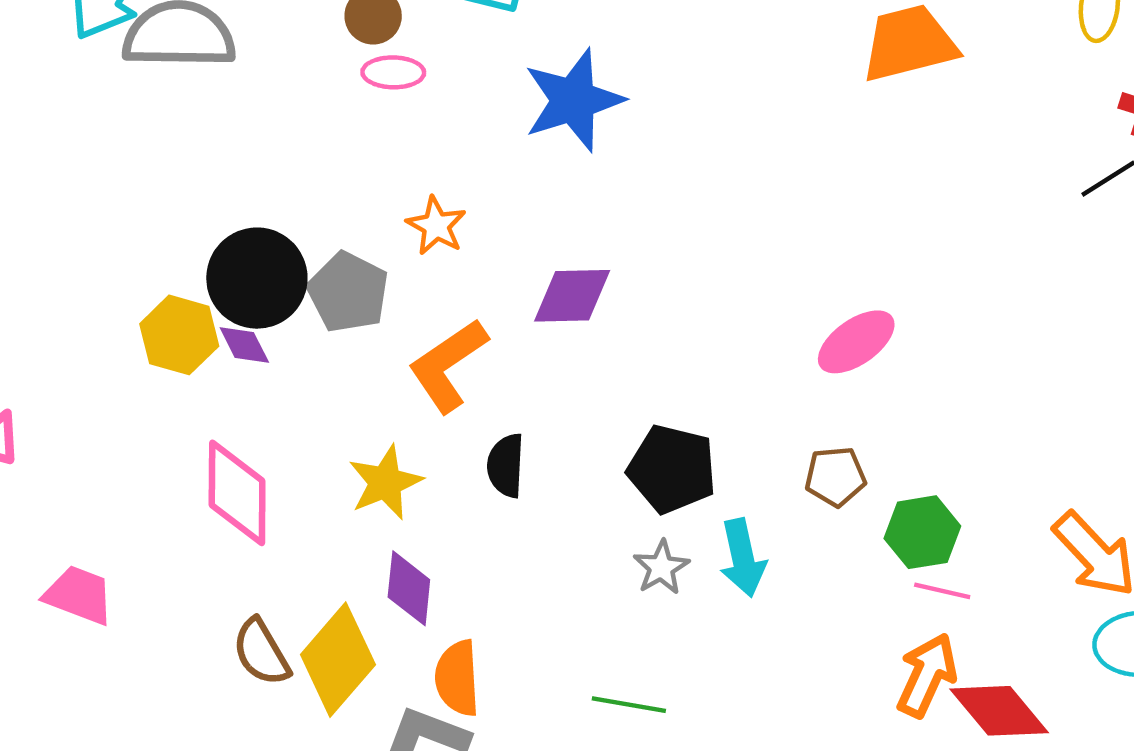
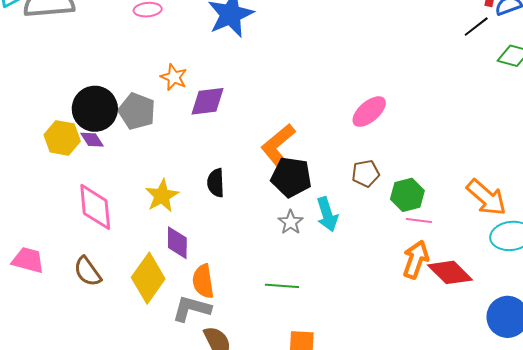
purple diamond: (572, 296) -> (207, 101), moved
orange L-shape: (448, 365) -> (278, 145), moved
brown semicircle: (261, 652) -> (87, 272), moved

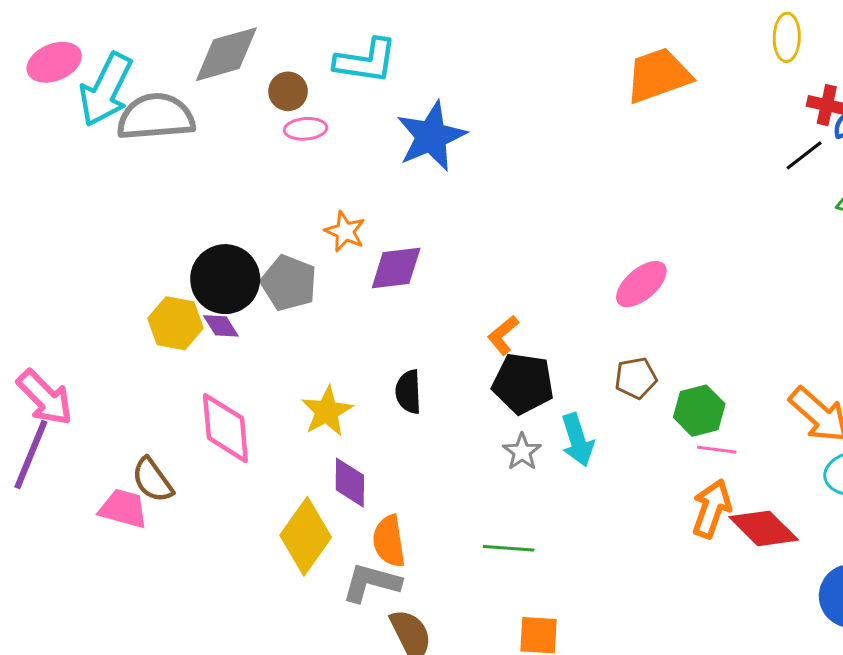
orange L-shape: (278, 145) -> (503, 335), size x0.6
brown semicircle: (87, 272) -> (152, 480), moved

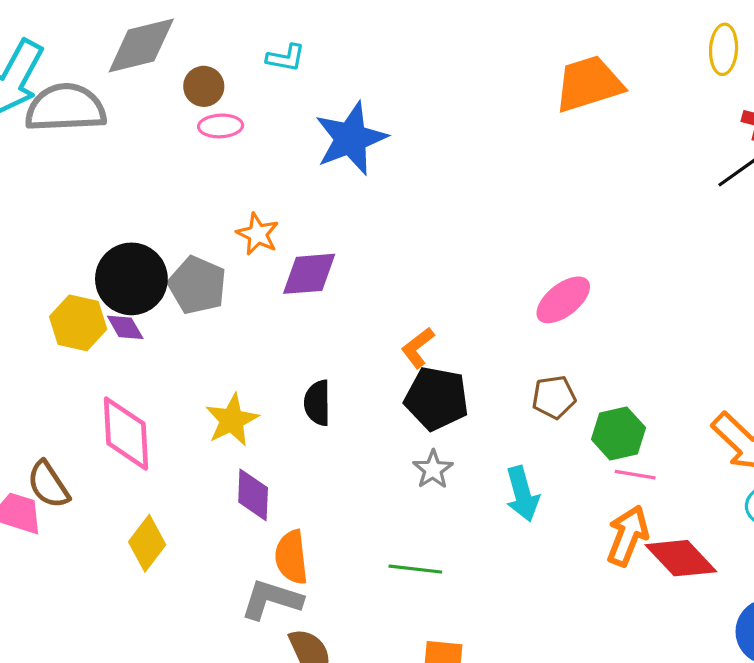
cyan L-shape: (366, 61) -> (286, 58), size x0.6
cyan arrow: (577, 440) -> (522, 494), moved
yellow diamond: (306, 536) -> (147, 543), moved, size x0.7

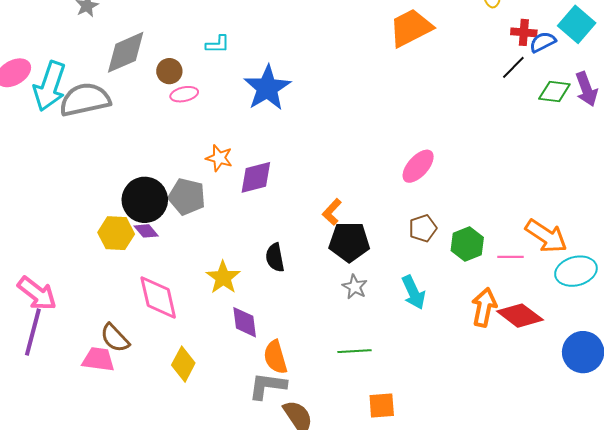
pink line: (635, 475) -> (510, 257), moved

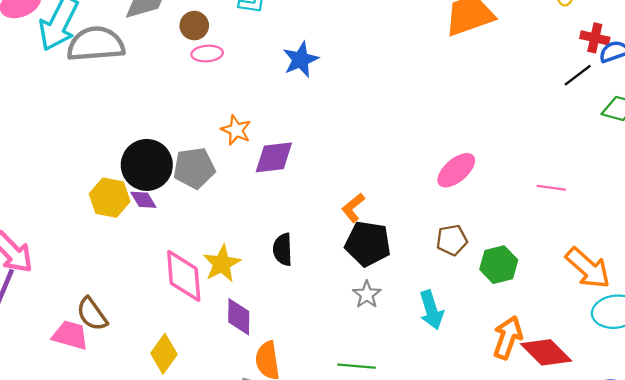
blue star: (267, 88) -> (301, 60), size x0.7
gray pentagon: (187, 197) -> (194, 168), turned -30
pink line: (510, 257) -> (551, 188), moved
pink diamond: (158, 297) -> (184, 276), moved

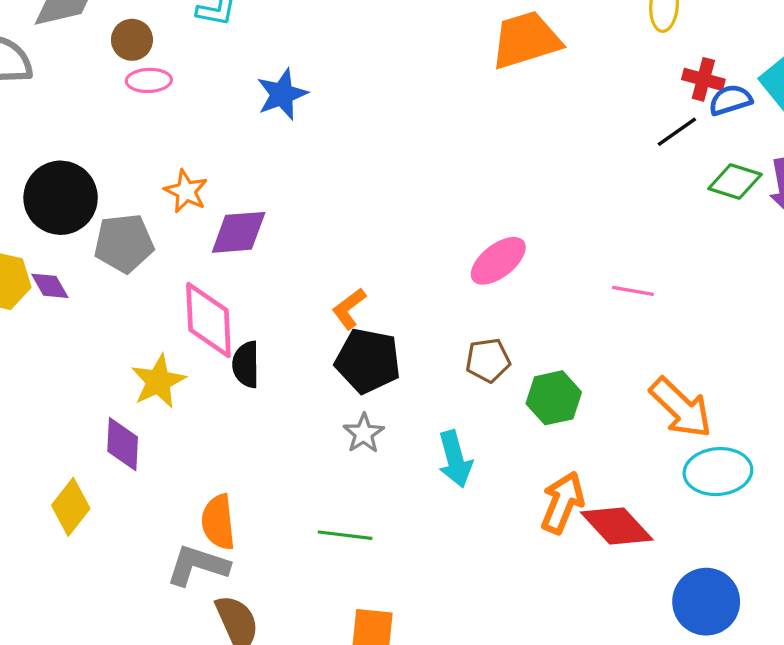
black circle: (147, 165) -> (61, 198), moved
pink diamond: (184, 276) -> (208, 320), moved
purple diamond: (239, 317) -> (123, 444), moved

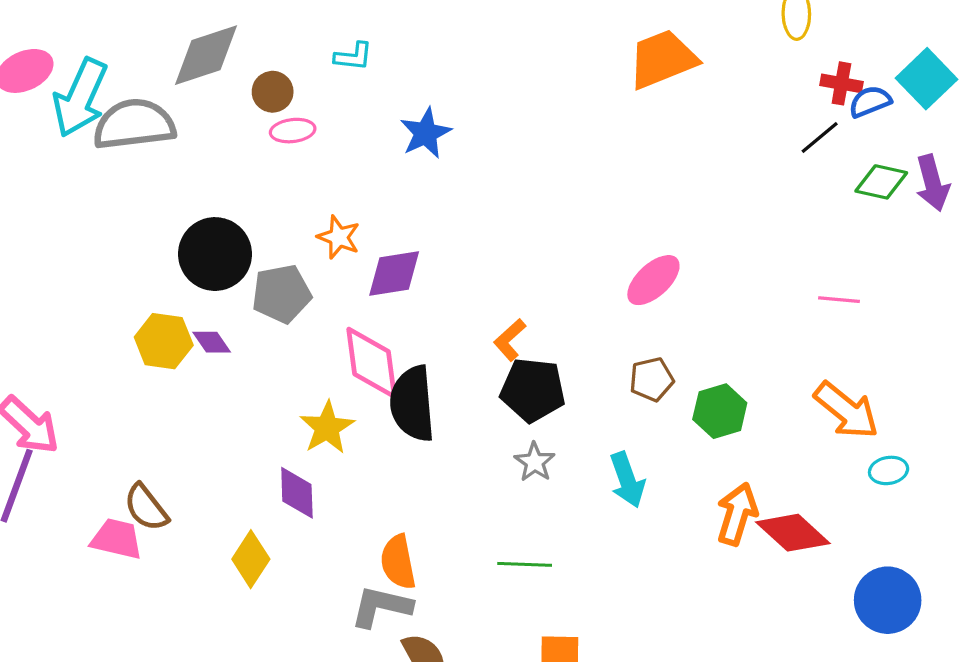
pink line: (633, 291) -> (839, 300), moved
black semicircle: (246, 364) -> (412, 404), size x1.6
cyan ellipse: (718, 472) -> (889, 470), size x0.6

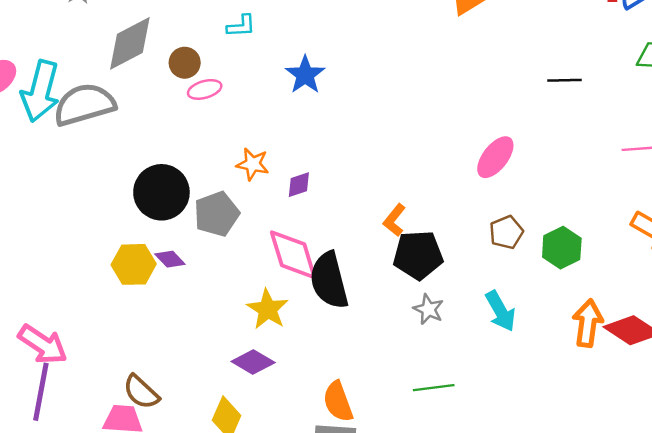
black line: (820, 137) -> (565, 80), moved, turned 48
purple diamond: (394, 274) -> (299, 185), size x0.6
purple diamond: (297, 493) -> (253, 362), turned -48

